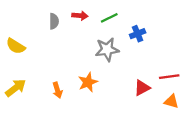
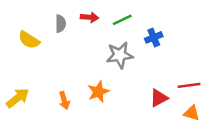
yellow semicircle: (16, 46) -> (29, 40), moved

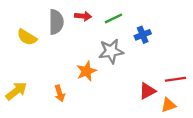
gray semicircle: (60, 24) -> (56, 22), size x1.5
orange star: (98, 92) -> (87, 71), moved
orange triangle: (192, 113) -> (168, 105), moved, turned -35

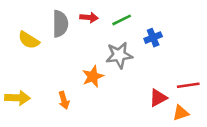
yellow arrow: (16, 91) -> (17, 98), turned 40

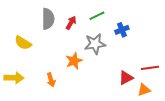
red arrow: (89, 17) -> (71, 23), moved, turned -64
yellow semicircle: (29, 40) -> (23, 43), moved

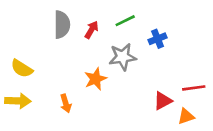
yellow semicircle: (23, 43) -> (22, 69), moved

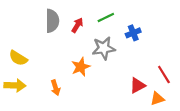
red line: (194, 88) -> (164, 74), turned 66

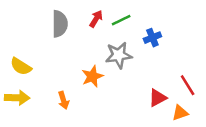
red arrow: (77, 25) -> (96, 19), moved

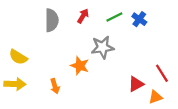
green line: (121, 20) -> (114, 17), moved
blue cross: (152, 38) -> (139, 19), moved, turned -32
orange star: (92, 76) -> (80, 66), turned -30

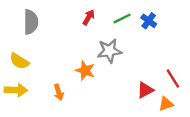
gray semicircle: (52, 20) -> (31, 22), moved

